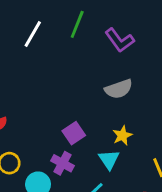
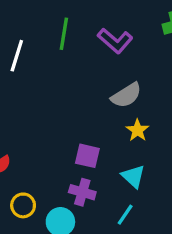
purple square: (74, 133) -> (87, 156), turned -30
yellow star: (122, 135) -> (137, 130), moved

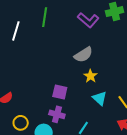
purple L-shape: (115, 41) -> (88, 20), moved
cyan triangle: (133, 176) -> (100, 98), moved

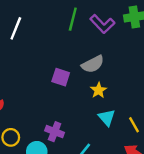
green line: (45, 17) -> (73, 19), moved
purple square: (60, 92) -> (61, 77), moved

